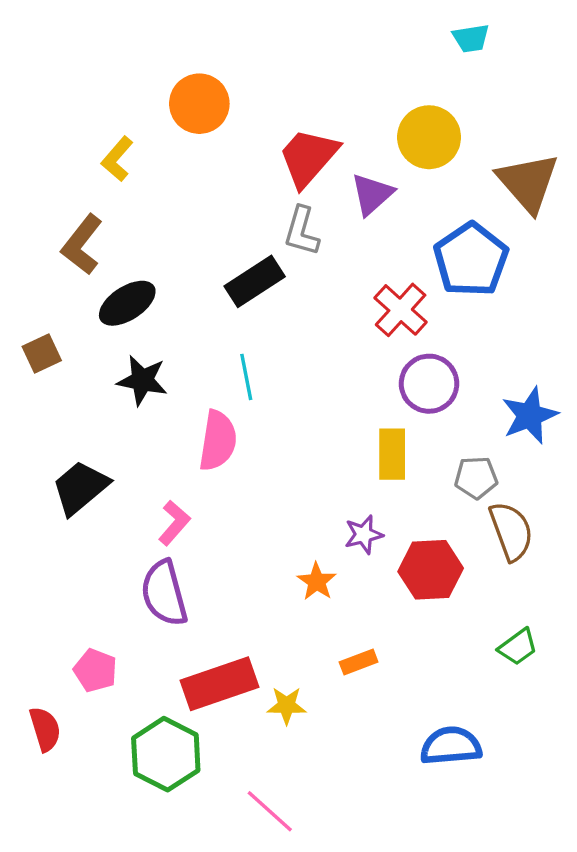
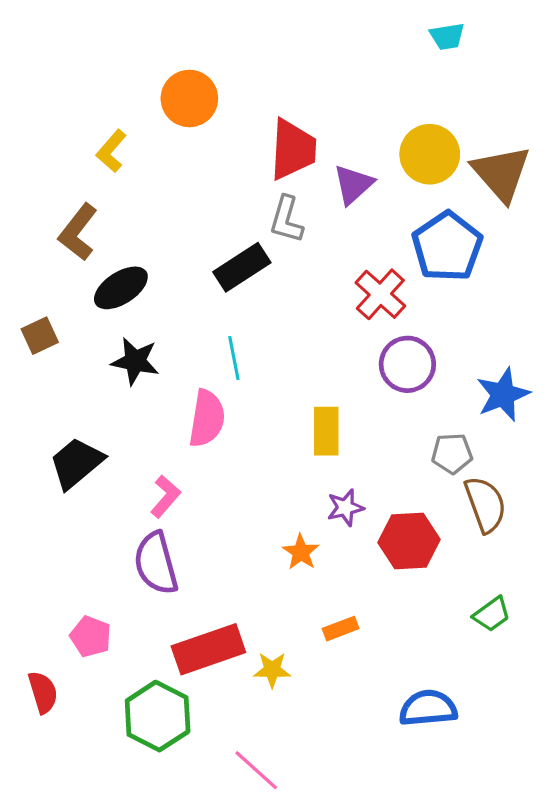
yellow circle: (429, 137) -> (430, 154), moved
red trapezoid: (308, 157) -> (293, 149), turned 142
yellow rectangle: (392, 454) -> (326, 431), moved

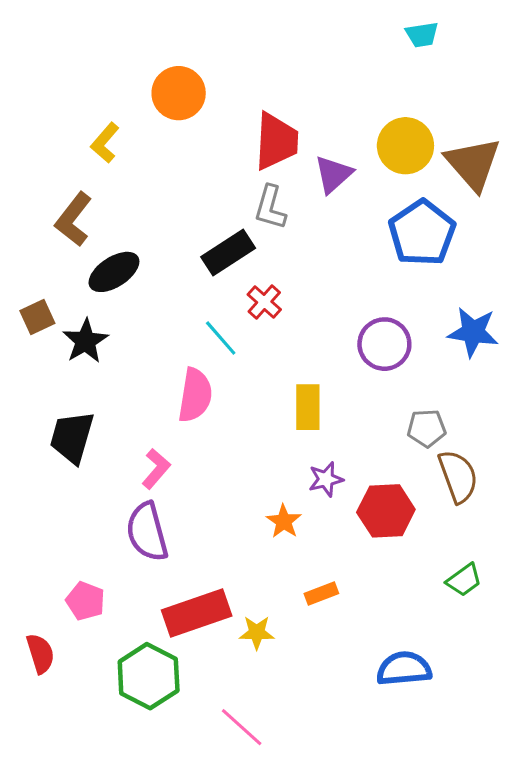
red cross: (380, 294) -> (264, 302), moved, size x0.7
cyan line: (234, 358) -> (221, 338), turned -30
black star: (135, 361) -> (85, 341), moved, turned 30
blue star: (503, 395) -> (473, 332), moved, turned 30
black trapezoid: (76, 463) -> (72, 437), turned -34

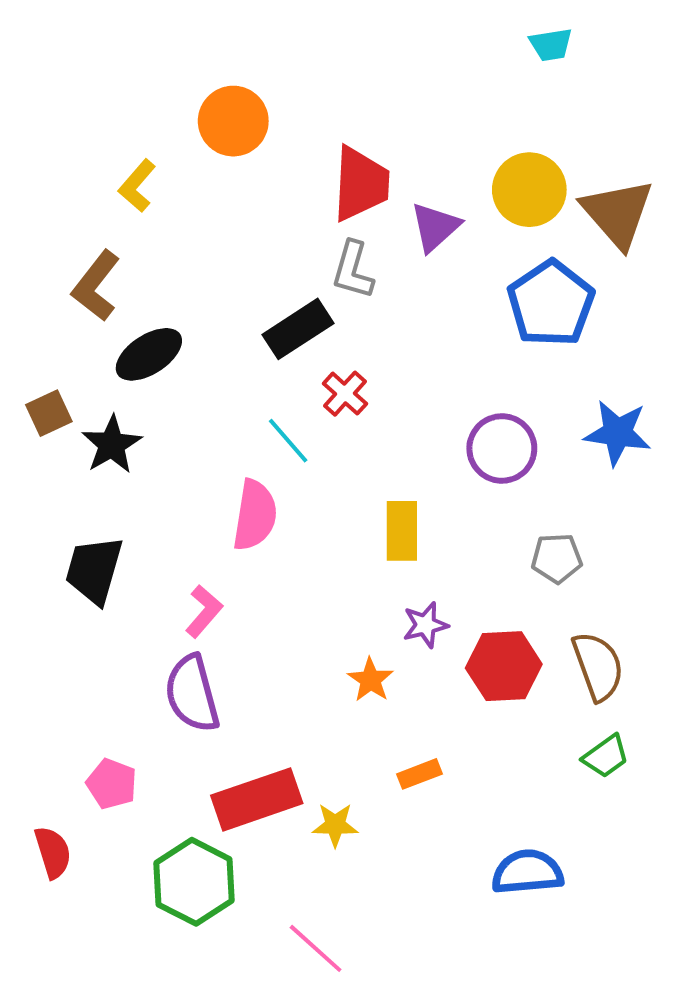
brown semicircle: (458, 476) -> (598, 666), moved

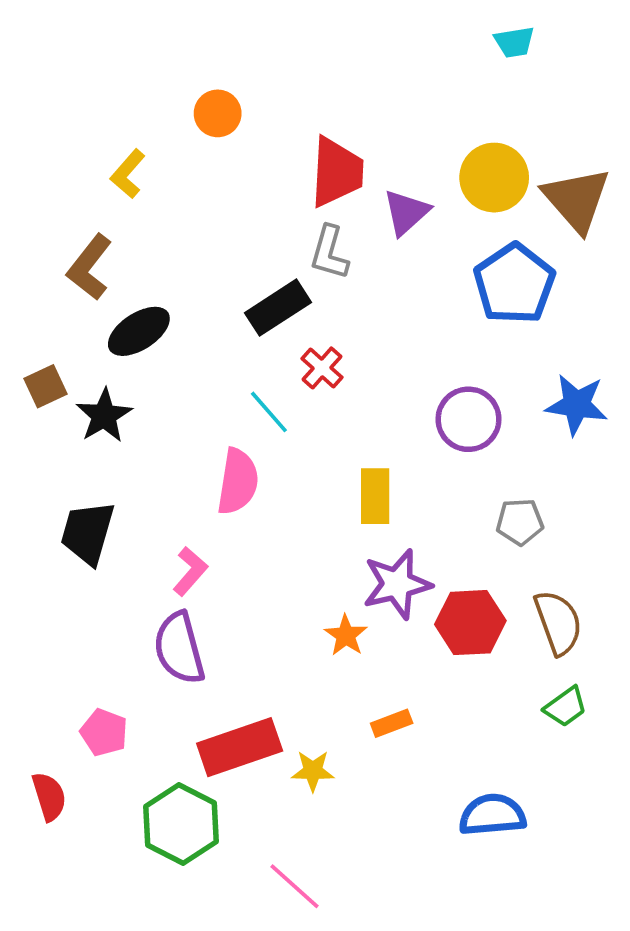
orange circle: (233, 121) -> (218, 113), size x0.7
purple star: (425, 625) -> (397, 584), size x1.6

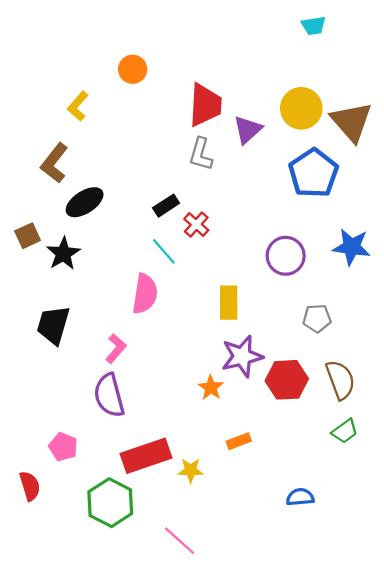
black rectangle: (278, 308) -> (166, 206), moved, size x0.7
blue semicircle: (492, 815) -> (300, 497), size x0.7

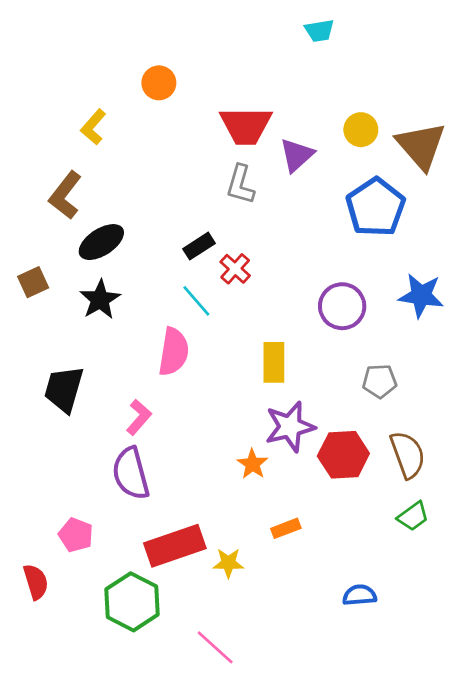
cyan trapezoid: (314, 26) -> (319, 31), moved
red trapezoid: (205, 105) -> (246, 126), turned 87
yellow circle: (301, 108) -> (361, 130), size x0.7
black star: (63, 254) -> (100, 300), moved

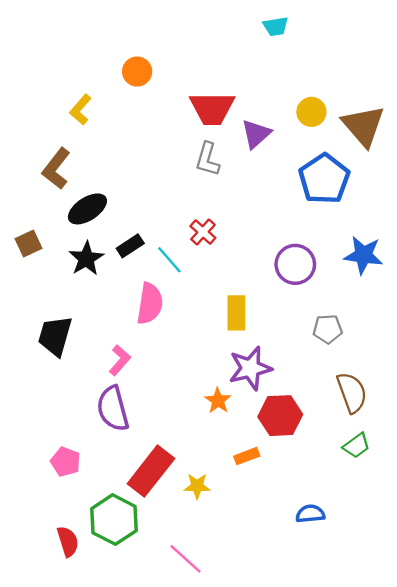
black rectangle: (199, 246) -> (130, 246), moved
red hexagon: (343, 455) -> (280, 416), moved
red rectangle: (175, 546) -> (151, 471), turned -33
red semicircle: (36, 582) -> (68, 541), moved

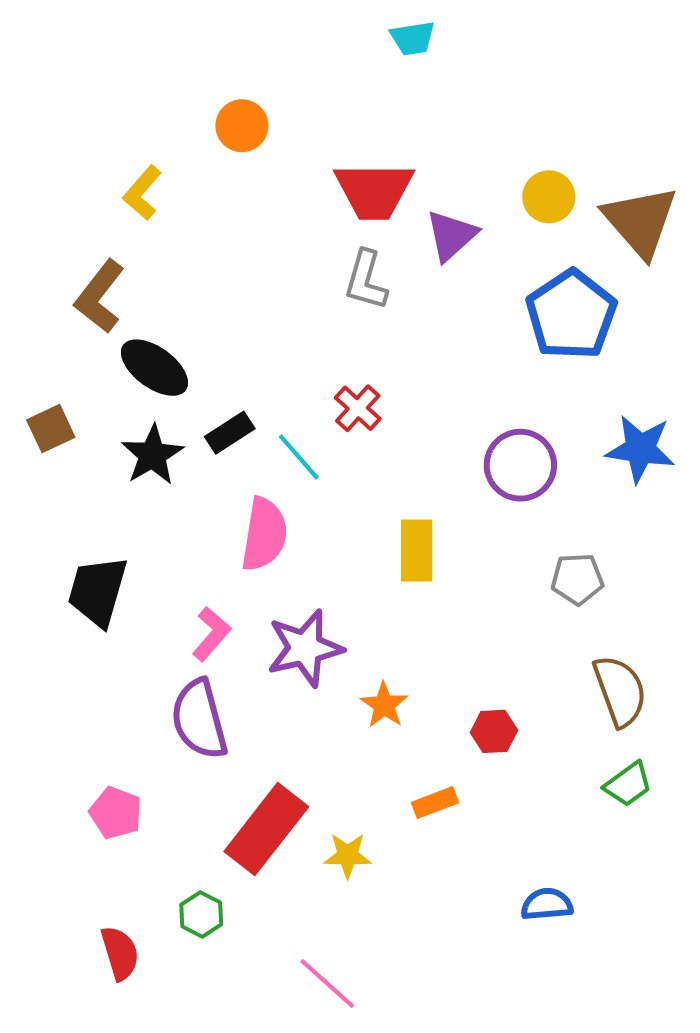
cyan trapezoid: (276, 26) -> (413, 38), moved
black ellipse: (87, 209) -> (154, 368), turned 69
purple star: (250, 368) -> (305, 648), moved
red hexagon: (280, 416) -> (494, 731), size x0.6
green hexagon: (114, 520) -> (201, 914), size x0.5

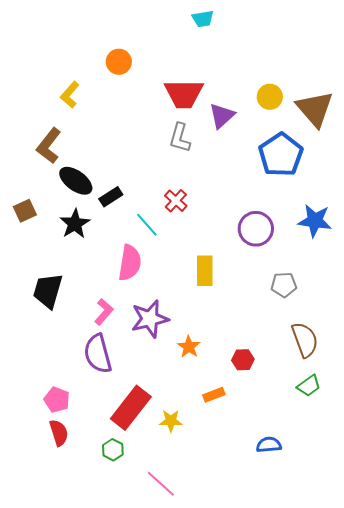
black rectangle: (230, 433) -> (111, 197), moved
green hexagon: (201, 914) -> (113, 450), moved
red semicircle: (120, 953) -> (59, 433), moved

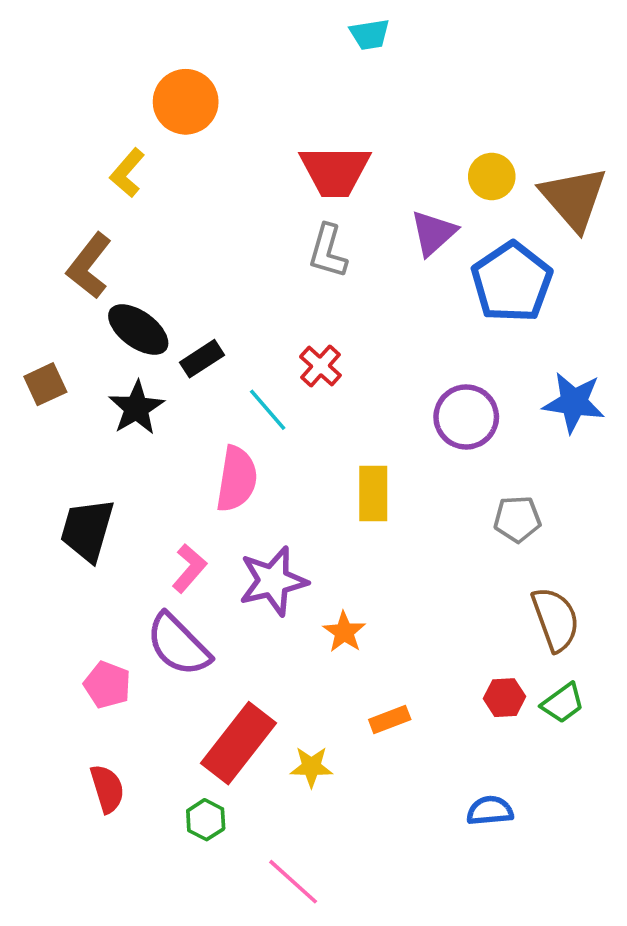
orange circle: (119, 62) -> (186, 102), moved, size x1.4
purple triangle: (222, 116) -> (433, 233), moved
purple semicircle: (98, 354) -> (178, 645), turned -30
red hexagon: (243, 360) -> (504, 698), moved
pink pentagon: (57, 400) -> (107, 685), moved

